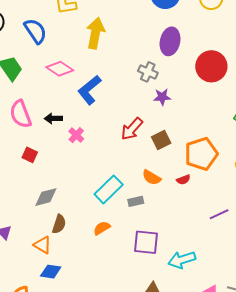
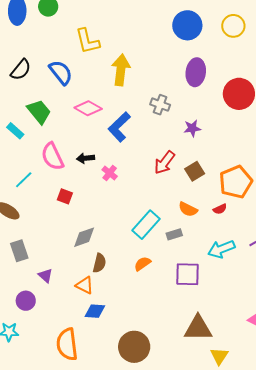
gray cross: (148, 72) -> (160, 105), moved
cyan arrow: (182, 260) -> (221, 249), moved

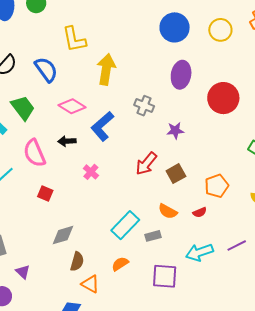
black arrow: (85, 158) -> (67, 141), moved
orange pentagon: (236, 182) -> (217, 186), size x0.7
orange triangle: (85, 285) -> (90, 284), moved

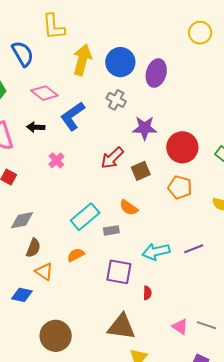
blue circle: (175, 27) -> (120, 62), moved
red circle: (223, 98) -> (182, 147), moved
purple star: (175, 131) -> (145, 128), size x1.4
orange pentagon: (217, 186) -> (180, 187), turned 30
red semicircle: (200, 212) -> (147, 293), moved, turned -72

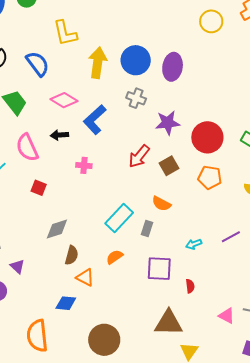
pink cross: (56, 160) -> (84, 165), turned -35
gray rectangle: (111, 230) -> (147, 228), turned -56
cyan arrow: (156, 252) -> (194, 244), size x0.6

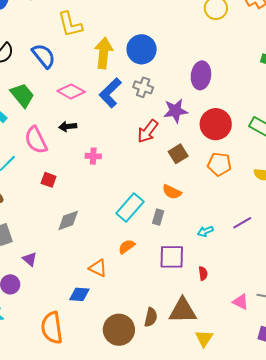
purple ellipse: (173, 67) -> (201, 75), moved
blue L-shape: (95, 120) -> (110, 93), moved
red arrow: (139, 156) -> (148, 131), moved
brown semicircle: (72, 255) -> (151, 317), moved

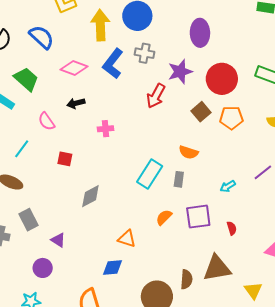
pink semicircle: (36, 140) -> (46, 121), size x0.7
brown square: (178, 154) -> (201, 112), moved
orange semicircle: (127, 247) -> (164, 217), moved
yellow triangle: (204, 338) -> (253, 291), moved

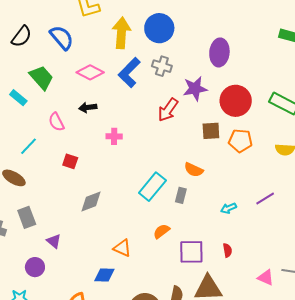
brown square: (201, 112) -> (211, 131), turned 30
purple square: (198, 217) -> (191, 252), moved

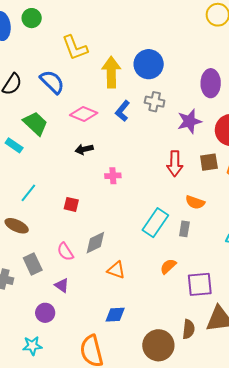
blue L-shape: (129, 73) -> (122, 111), size x0.7
red arrow: (168, 110) -> (175, 164), moved, turned -30
pink semicircle: (56, 122) -> (65, 252), moved
orange triangle: (122, 248) -> (116, 270), moved

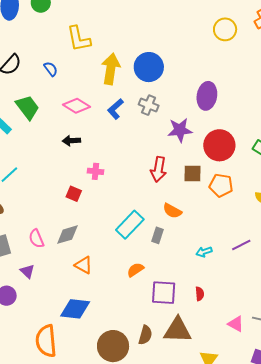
blue semicircle: (52, 82) -> (51, 69), size x0.6
red square: (71, 204) -> (74, 194), moved
blue diamond: (115, 315) -> (75, 309), size x1.4

